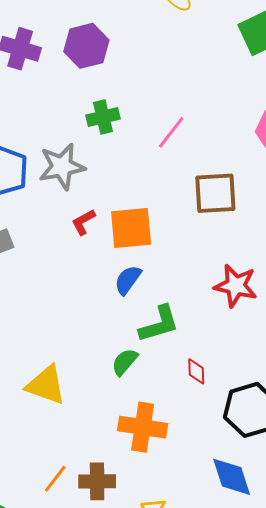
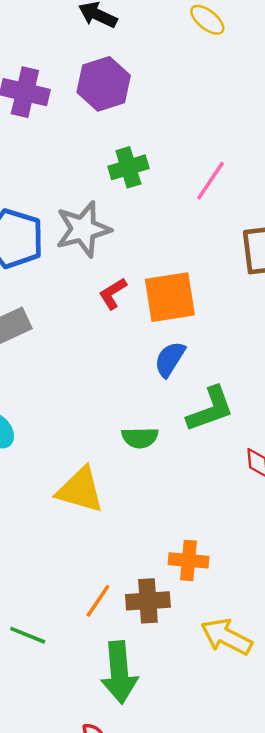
green semicircle: (125, 362) -> (140, 438), moved, turned -128
orange cross: (143, 427) -> (188, 560), moved, size x0.7

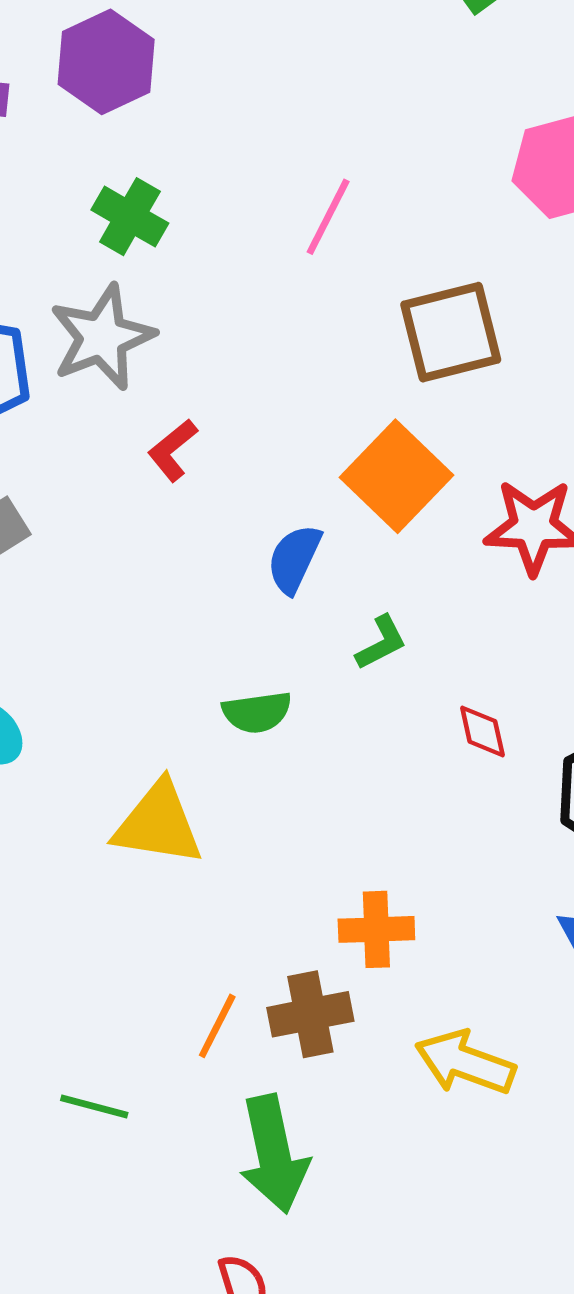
green cross: (128, 167) -> (130, 217), moved, turned -36
orange square: (170, 297) -> (397, 476), moved, turned -30
green L-shape: (210, 409) -> (381, 643), size x0.6

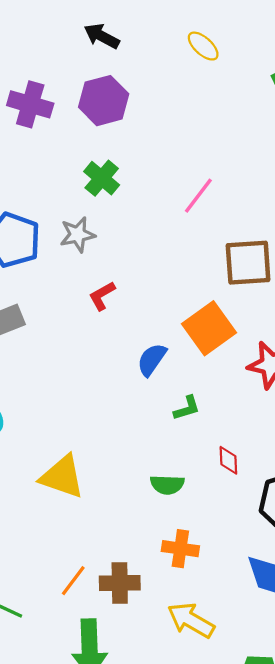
gray star: (102, 337) -> (78, 235), size x0.7
green semicircle: (257, 712) -> (167, 485), moved
orange cross: (376, 929) -> (180, 549), moved

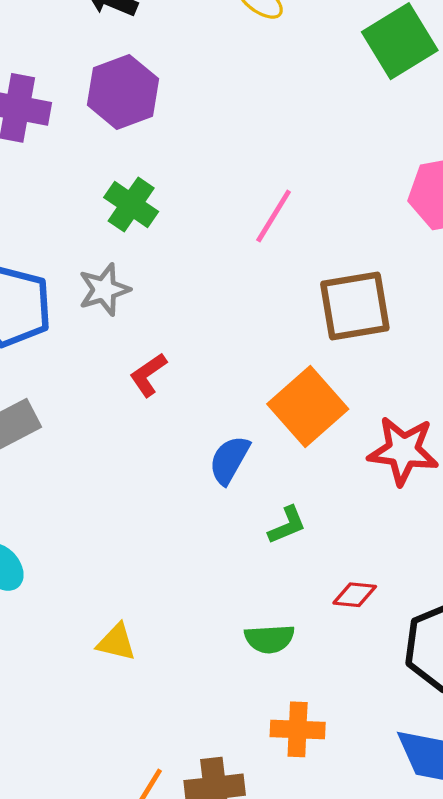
red diamond: (228, 460) -> (355, 595), turned -76
yellow triangle: (62, 477) -> (116, 642), size x0.6

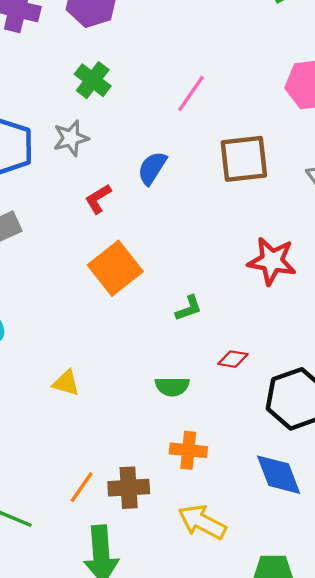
orange square: (308, 406) -> (115, 268), moved
blue semicircle: (229, 460) -> (152, 168), moved

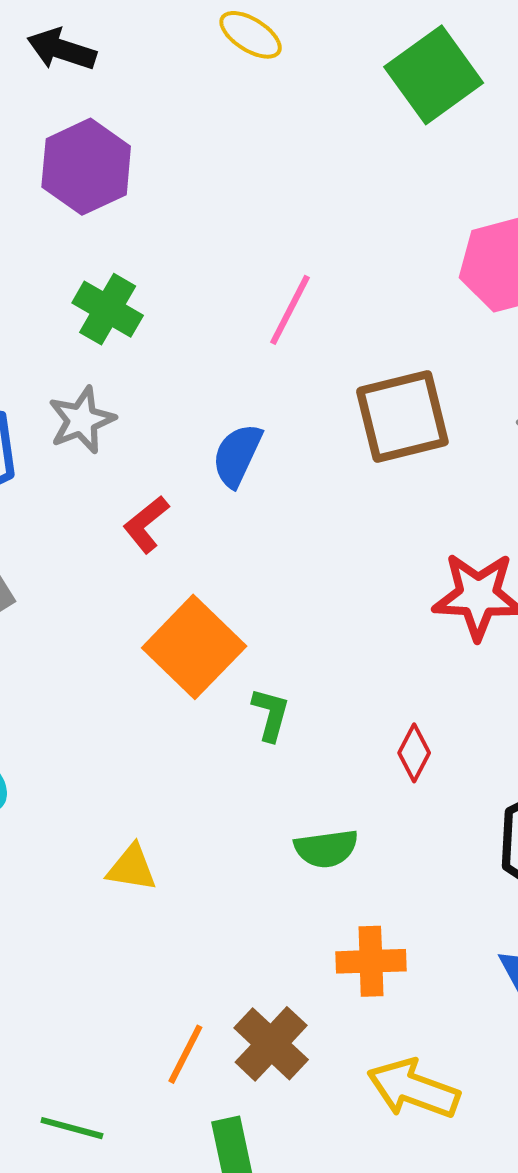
green L-shape: (189, 308) -> (271, 714), moved, turned -48
red diamond: (233, 359) -> (414, 753), moved, turned -64
brown cross: (129, 488) -> (271, 1044), turned -36

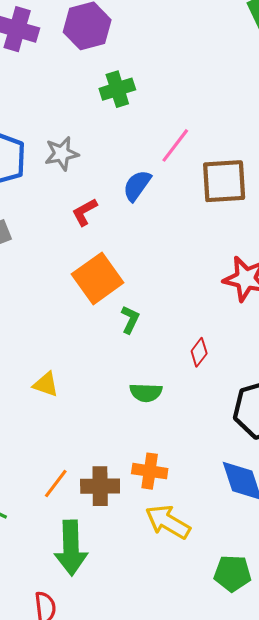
green cross: (108, 309) -> (117, 89), moved, turned 32
pink line: (290, 310) -> (175, 145), moved
orange cross: (371, 961) -> (150, 471), moved
brown cross: (271, 1044) -> (100, 486), turned 36

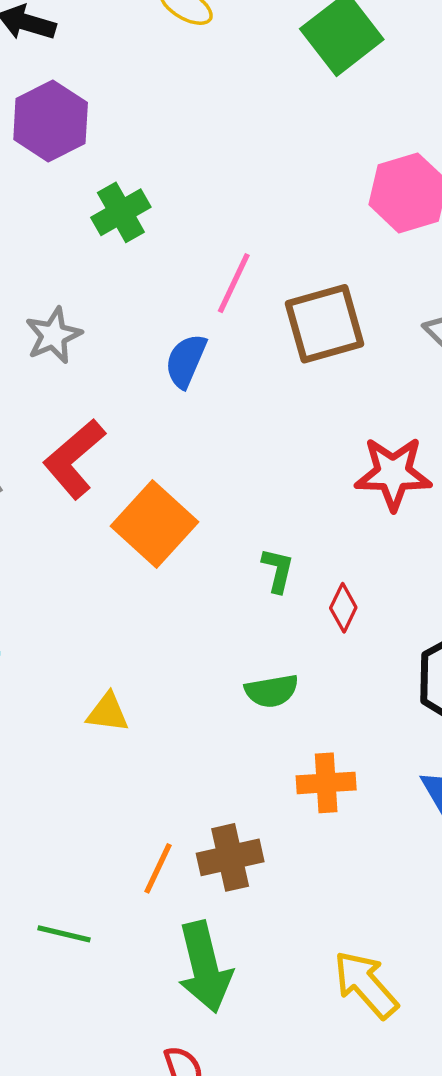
red L-shape: (85, 212) -> (74, 459), moved, size x1.6
green L-shape: (130, 320) -> (278, 570), moved
orange cross: (150, 471) -> (326, 783), moved
yellow arrow: (168, 522) -> (366, 985), moved, turned 30

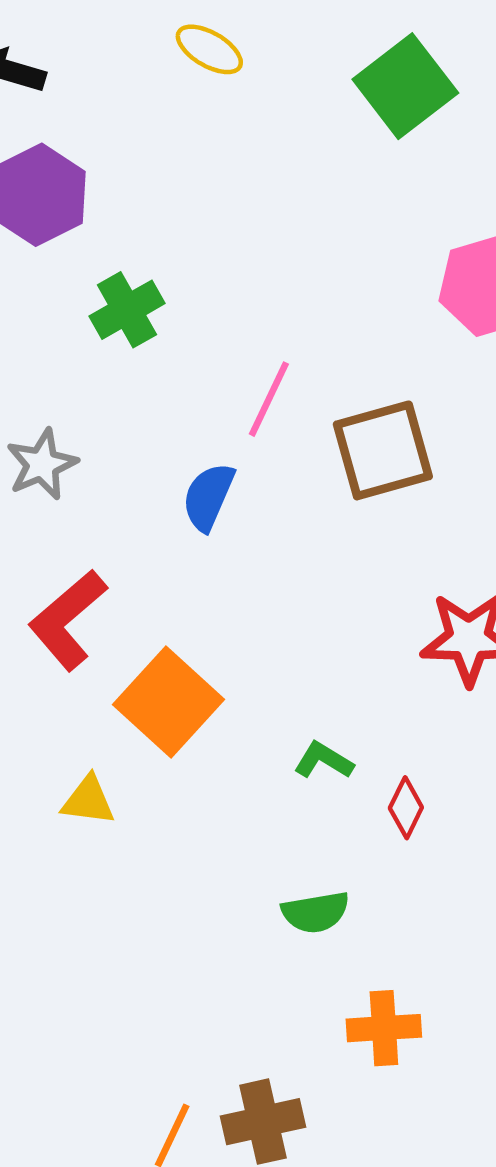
green L-shape: (278, 570) -> (324, 760), turned -72
yellow triangle: (108, 712) -> (88, 800), moved

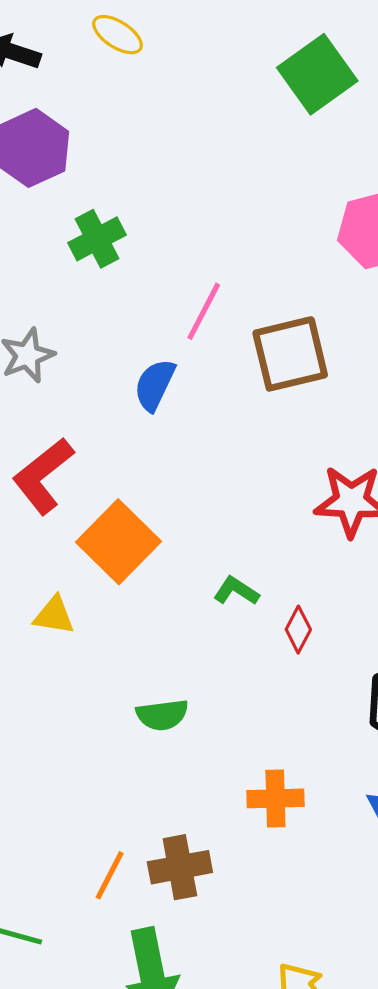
yellow ellipse: (209, 49) -> (118, 35), moved
green semicircle: (315, 912) -> (162, 715), moved

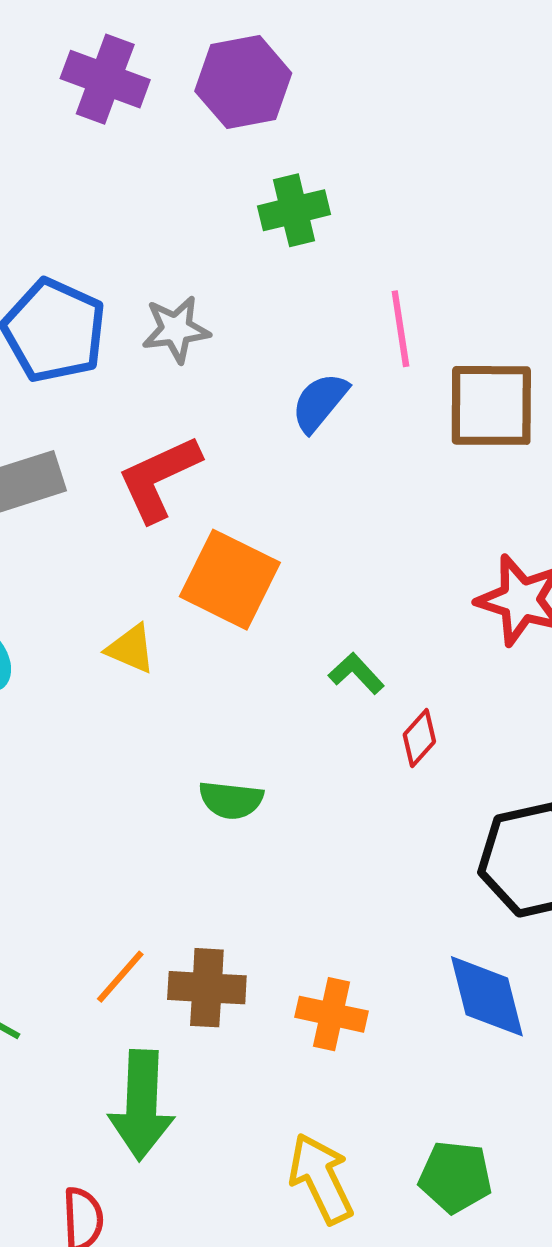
pink line: (204, 311) -> (400, 329), turned -50
orange square: (119, 542) -> (230, 580), turned -32
orange cross: (275, 798) -> (332, 1014), moved

